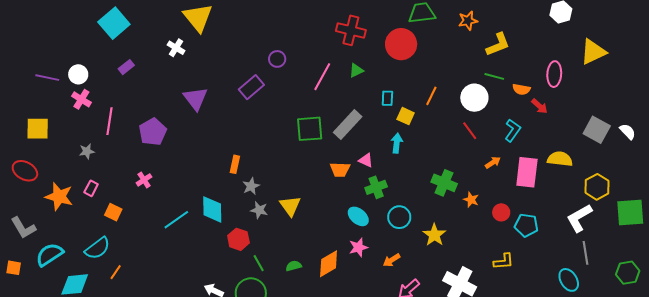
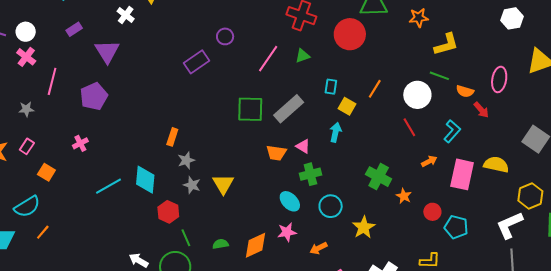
purple triangle: (195, 99) -> (107, 51), moved

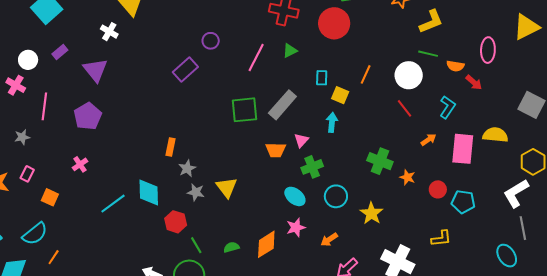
white circle: (26, 32) -> (28, 60), moved
pink triangle: (303, 146) -> (301, 140), turned 49

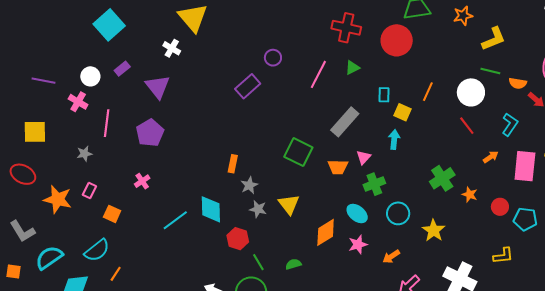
green square: (245, 110) -> (298, 152), moved, turned 32
green cross: (380, 161) -> (442, 178), turned 35
orange diamond: (266, 244) -> (326, 232), moved

